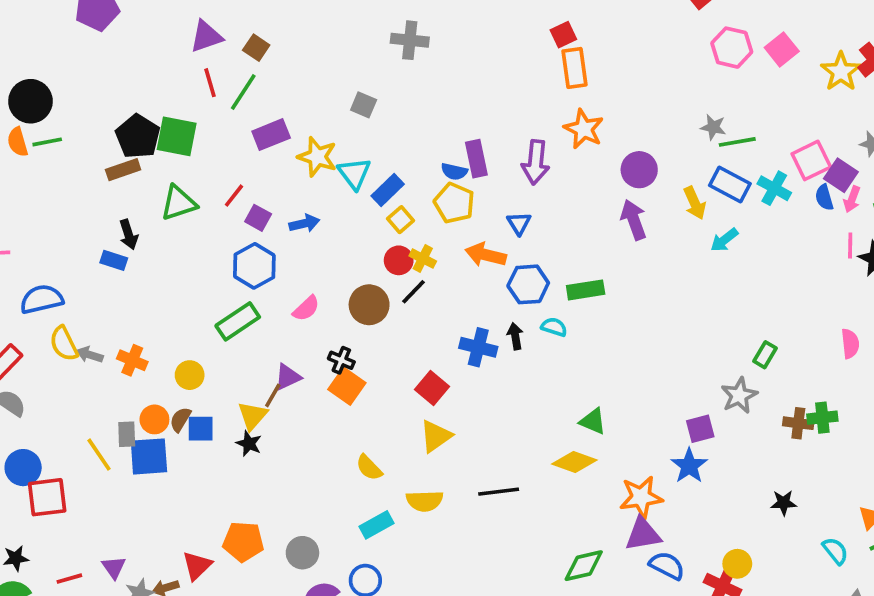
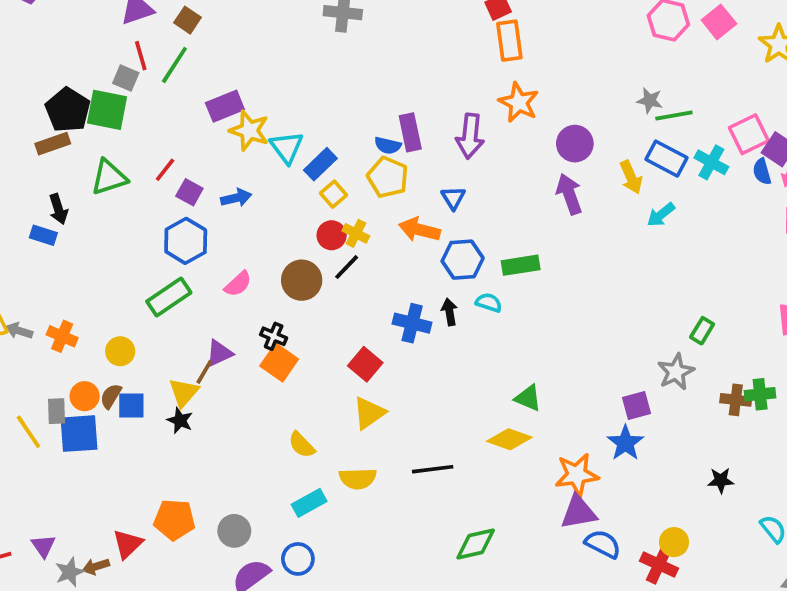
gray square: (364, 105) -> (126, 78), moved
purple rectangle: (271, 135) -> (225, 106), moved
green diamond: (584, 566) -> (476, 544), moved

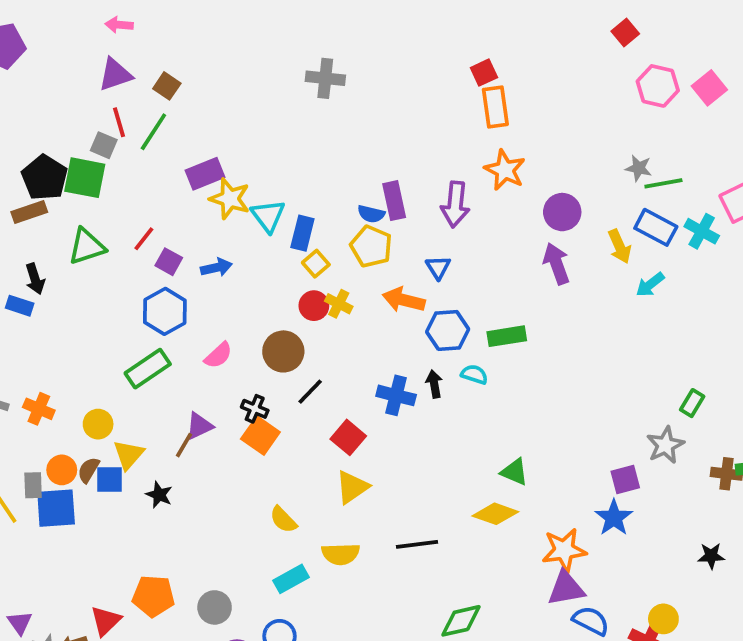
blue rectangle: (320, 164) -> (302, 233), turned -32
black line: (347, 267) -> (310, 392), moved
yellow triangle: (184, 392) -> (129, 455), moved

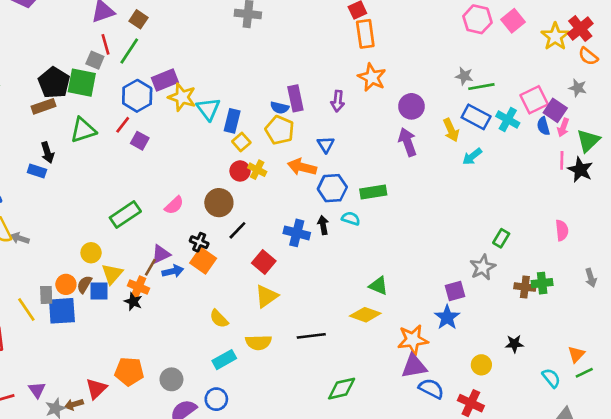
purple arrow: (455, 204) -> (338, 101), size x0.7
blue arrow: (216, 267) -> (173, 271), moved
blue hexagon: (165, 311) -> (137, 96), moved
orange cross: (39, 409) -> (138, 287), moved
yellow circle: (663, 619) -> (481, 365), moved

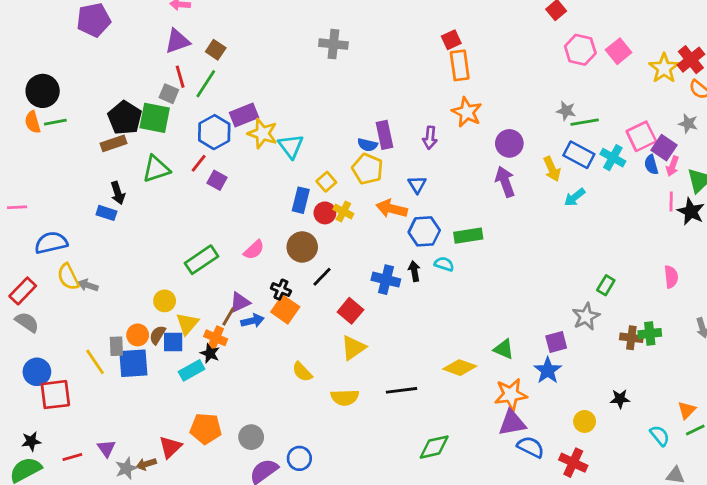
blue rectangle: (232, 121) -> (301, 200), moved
green triangle: (379, 286) -> (504, 349), moved
cyan rectangle: (224, 360) -> (192, 370), moved

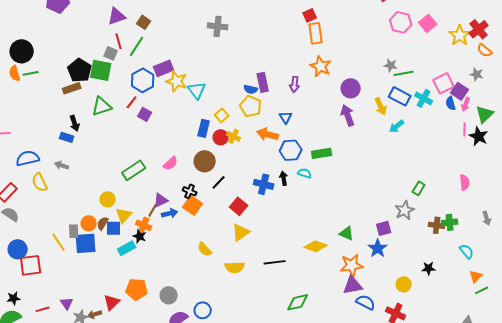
gray cross: (333, 44) -> (218, 26), moved
gray arrow: (88, 285) -> (62, 165), moved
cyan semicircle: (660, 436) -> (467, 251), moved

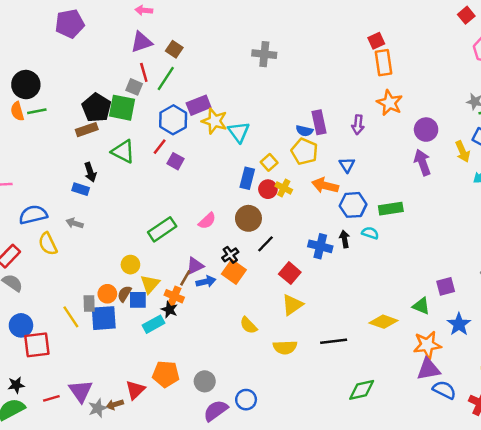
green triangle: (102, 106) -> (123, 151), turned 45
black cross: (190, 191) -> (230, 255), turned 32
purple square: (384, 228) -> (446, 286), moved
purple triangle: (67, 303) -> (81, 391), size x1.5

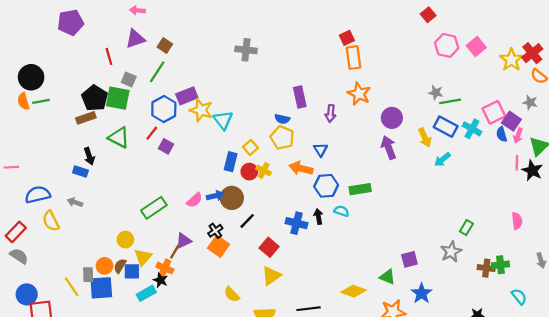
red line: (144, 72) -> (109, 56), moved
purple rectangle: (319, 122) -> (300, 97), moved
blue arrow: (206, 282) -> (215, 196), moved

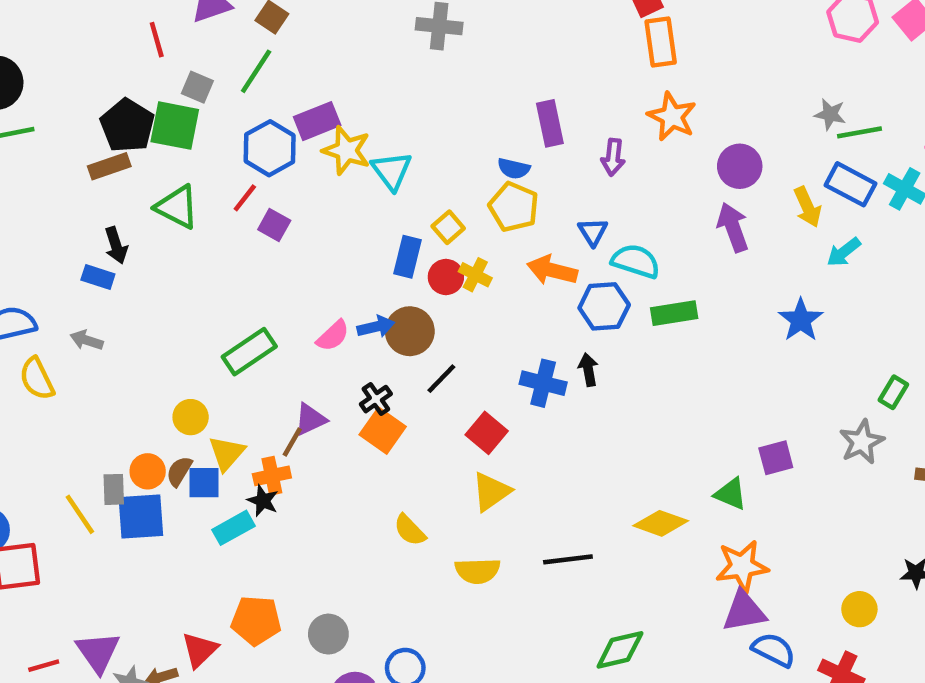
cyan semicircle: (341, 211) -> (636, 261), moved, size x1.5
orange cross: (165, 268) -> (272, 476), turned -35
blue star: (422, 293) -> (801, 320), moved

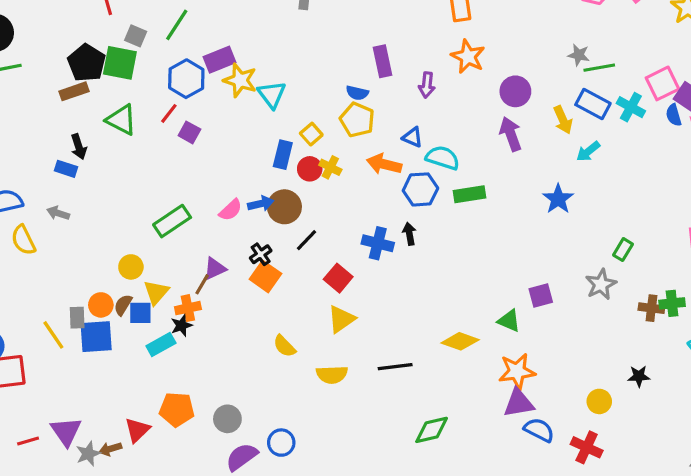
blue triangle: (593, 232) -> (413, 137), turned -35
black star: (263, 501) -> (182, 325), turned 30

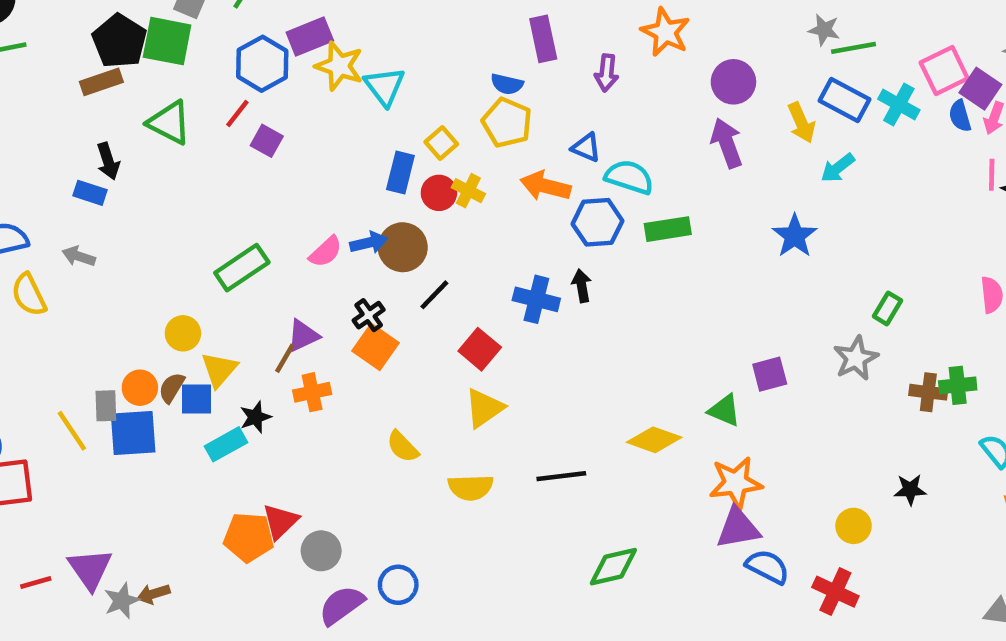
orange cross: (188, 308) -> (312, 392), moved
red triangle: (137, 430) -> (280, 521), moved

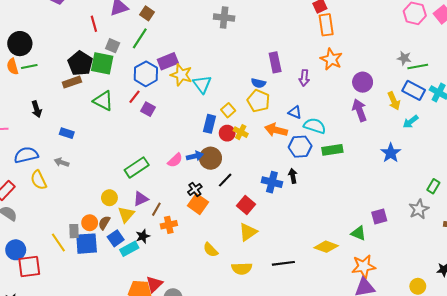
black arrow: (108, 161) -> (37, 109), moved
purple triangle: (303, 336) -> (141, 199), moved
blue square: (197, 399) -> (116, 238), moved, turned -35

